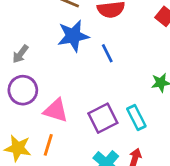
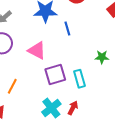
pink triangle: (56, 110) -> (37, 50), moved

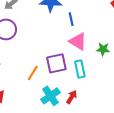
pink triangle: (37, 50) -> (78, 41), moved
orange line: (12, 86) -> (33, 73), moved

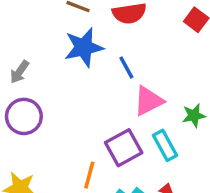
pink triangle: (78, 41) -> (148, 101), turned -42
green star: (103, 49) -> (194, 115), moved

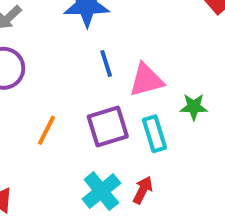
blue line: (126, 67) -> (106, 63), moved
orange line: (89, 175) -> (47, 130), moved

